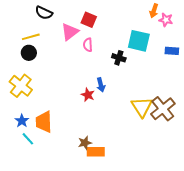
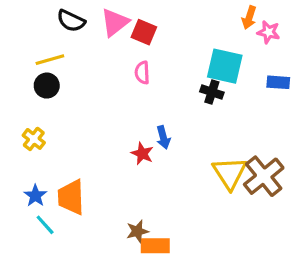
pink triangle: (70, 32) -> (115, 22), moved
black cross: (119, 58) -> (212, 92), moved
yellow cross: (21, 86) -> (34, 139), size x0.6

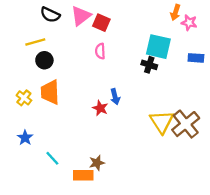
black circle: (47, 86) -> (44, 60), moved
orange trapezoid: (71, 197) -> (50, 92), moved
cyan line: (45, 225) -> (52, 158), moved
orange rectangle: (155, 246) -> (83, 175), moved

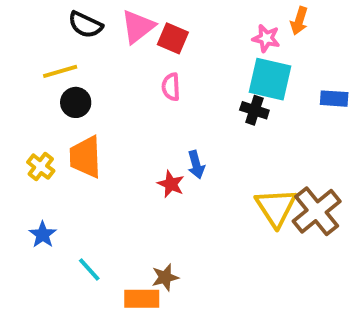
pink star: (189, 23) -> (266, 38), moved

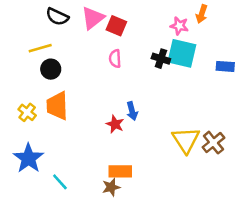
black cross: (254, 110) -> (161, 59), moved
brown cross: (317, 211) -> (213, 143), size x0.7
blue star: (43, 235) -> (28, 158), size x1.6
orange rectangle: (142, 299) -> (120, 171), moved

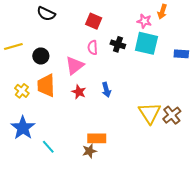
pink triangle: (93, 18) -> (75, 65), moved
yellow line: (40, 48) -> (13, 46), moved
black cross: (161, 59) -> (118, 44), moved
red star: (115, 124) -> (79, 92), moved

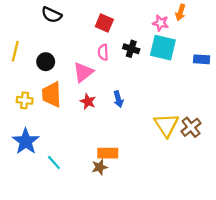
yellow line: (13, 46) -> (15, 51), turned -60
yellow cross: (22, 91) -> (25, 100), turned -32

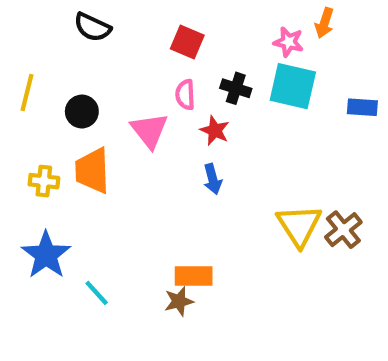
pink triangle: (83, 72) -> (149, 130), turned -30
red star: (88, 102) -> (215, 130), moved

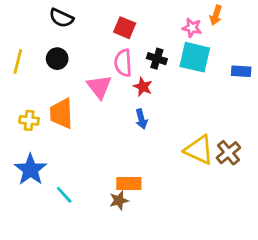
pink semicircle: (185, 95) -> (123, 63), size x1.4
black circle: (82, 112) -> (57, 59), moved
yellow triangle: (299, 225) -> (199, 150), turned -32

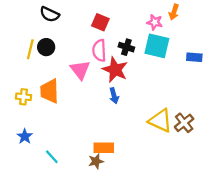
yellow line: (18, 61) -> (30, 49), moved
red star: (143, 87) -> (115, 70), size x1.6
blue star: (30, 170) -> (25, 136), size x0.6

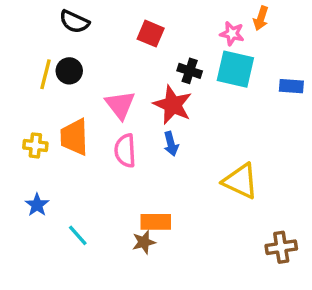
pink semicircle: (99, 50) -> (125, 151), moved
brown cross: (184, 123) -> (281, 247), moved, turned 30

